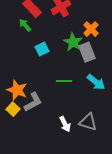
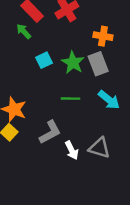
orange cross: (91, 29) -> (103, 36), turned -35
green star: (73, 42) -> (73, 63), moved
gray L-shape: (33, 102) -> (50, 132), moved

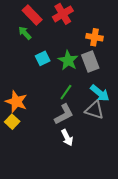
green line: (71, 99) -> (66, 92), turned -56
gray L-shape: (50, 132) -> (64, 114), moved
gray triangle: (99, 148) -> (94, 110), moved

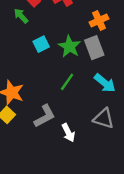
orange cross: (94, 37) -> (99, 21), turned -35
gray triangle: (94, 110) -> (104, 118), moved
gray L-shape: (64, 114) -> (45, 116), moved

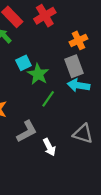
green star: (69, 46) -> (38, 74), moved
cyan arrow: (105, 83) -> (78, 85), moved, turned 150

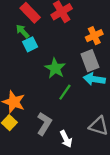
cyan square: (23, 63) -> (30, 44), moved
gray L-shape: (27, 131) -> (44, 124), turned -30

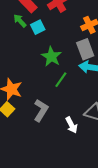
cyan square: (30, 44) -> (38, 27), moved
white arrow: (66, 139) -> (71, 125), moved

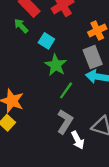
cyan square: (38, 27) -> (46, 41), moved, turned -32
gray L-shape: (41, 110) -> (65, 122), moved

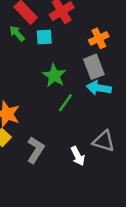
cyan square: (46, 41) -> (44, 37), moved, turned -35
gray L-shape: (65, 122) -> (36, 150), moved

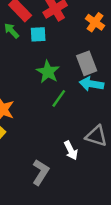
orange cross: (99, 38) -> (95, 22), moved, turned -30
gray L-shape: (36, 150) -> (41, 172), moved

